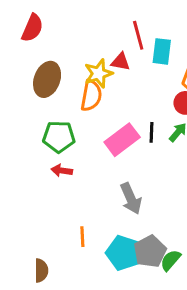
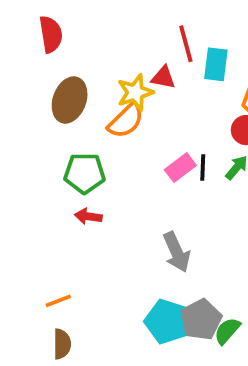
red semicircle: (32, 28) -> (51, 34), turned -32
orange semicircle: (91, 96) -> (126, 121), turned 36
pink rectangle: (122, 140) -> (180, 168), moved, size x0.7
orange line: (82, 237) -> (58, 301), moved, turned 72

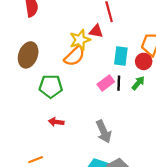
cyan rectangle: (216, 64) -> (121, 56), moved
brown ellipse: (70, 100) -> (28, 55), moved
red arrow: (88, 216) -> (56, 122), moved

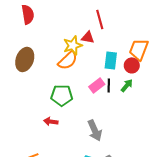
green pentagon: (51, 86) -> (62, 95), moved

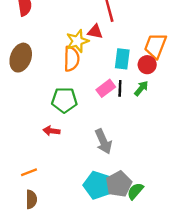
orange semicircle: (68, 60) -> (72, 59), turned -45

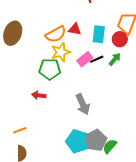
red triangle: (95, 32) -> (75, 29), moved
yellow star: (77, 41) -> (61, 52), moved
orange semicircle: (72, 59) -> (56, 34), turned 60
black line: (120, 88) -> (97, 59), turned 64

